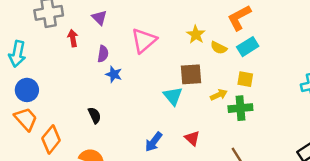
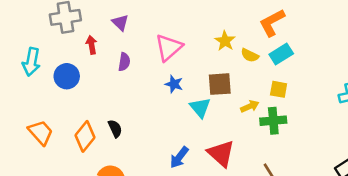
blue star: (114, 74) -> (174, 84), moved
blue circle: (27, 90) -> (67, 76), moved
red triangle: (192, 138) -> (221, 153), size x1.6
orange diamond: (51, 139) -> (85, 136), moved

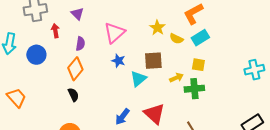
cyan triangle: (200, 108) -> (138, 79), turned 30
orange diamond: (85, 136) -> (75, 69), moved

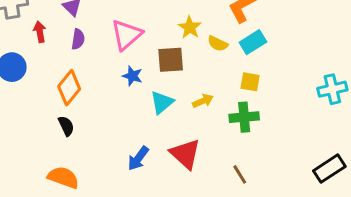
purple semicircle: (80, 44) -> (78, 39), moved
brown square: (153, 61) -> (171, 60), moved
yellow arrow: (176, 78) -> (203, 101), moved

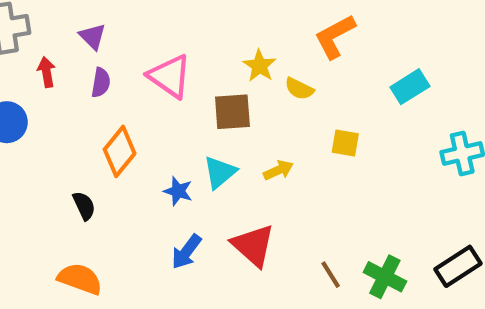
pink triangle: (127, 35) -> (170, 76), turned -44
cyan rectangle: (253, 42) -> (410, 87), moved
blue star: (132, 76) -> (178, 191), moved
orange diamond: (69, 88) -> (120, 151), moved
green cross: (244, 117) -> (385, 277), moved, turned 32

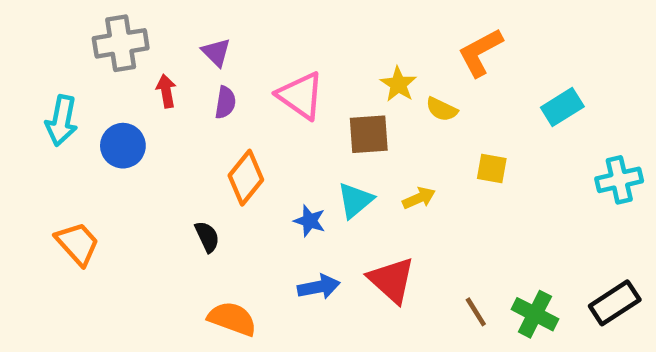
blue arrow: (186, 252) -> (319, 287), turned -138
orange semicircle: (80, 279) -> (232, 319), moved

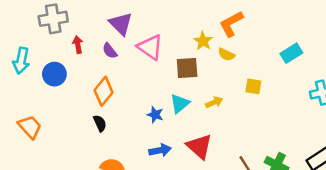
purple triangle: (216, 52) -> (121, 24), moved, size x1.5
orange L-shape: (480, 52) -> (231, 24), moved
purple semicircle: (225, 102) -> (110, 51), turned 133
orange diamond: (246, 178) -> (104, 91), moved

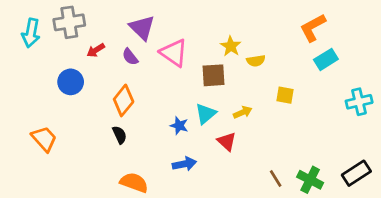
orange L-shape: (231, 24) -> (313, 28), moved
red arrow: (78, 45) -> (96, 50), turned -112
yellow semicircle: (226, 54) -> (256, 61), turned -35
cyan arrow: (21, 61) -> (31, 33), moved
red triangle: (199, 147) -> (227, 141), moved, size x0.7

